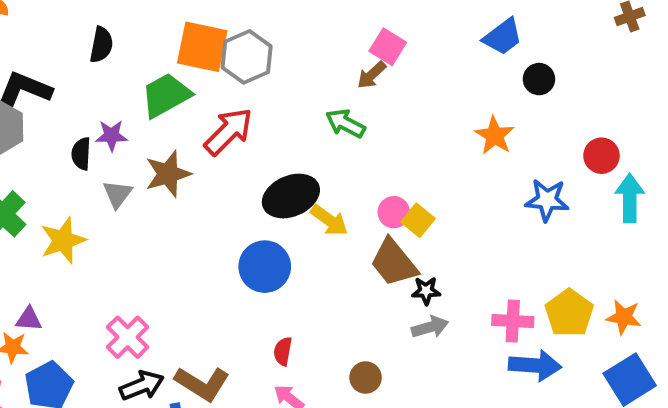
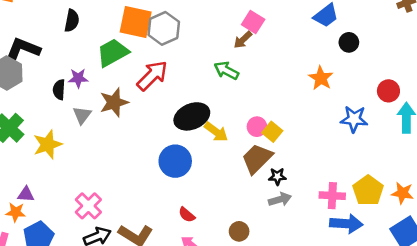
brown trapezoid: (394, 263) -> (257, 159), turned 84
red semicircle: (283, 351) -> (187, 215), turned -60

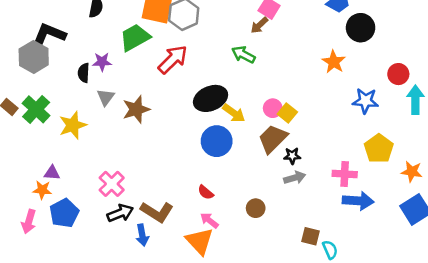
black circle: (349, 42) -> (361, 28), size x1.5
brown star: (114, 102) -> (136, 109), moved
blue circle: (175, 161) -> (217, 141), moved
yellow pentagon: (368, 190) -> (379, 148), moved

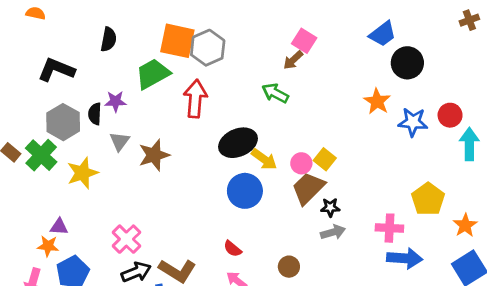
gray hexagon: (34, 57) -> (63, 122), moved
red arrow: (173, 59) -> (195, 99), turned -40
blue star: (365, 101) -> (413, 122), moved
pink circle: (273, 108) -> (301, 163), moved
orange star: (412, 172) -> (465, 225), turned 30

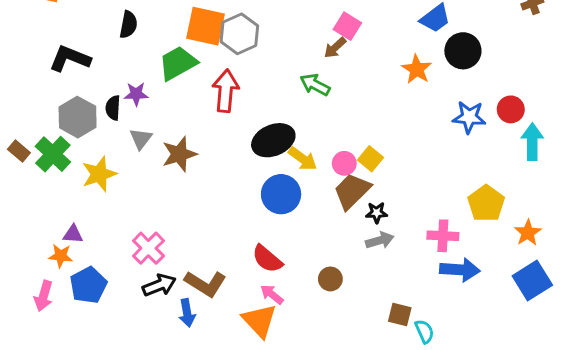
orange star: (377, 101) -> (417, 69), moved
red semicircle: (232, 249) -> (267, 259), size x1.5

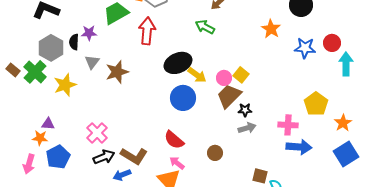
orange star: (417, 69) -> (271, 29), moved
blue arrow: (187, 313) -> (122, 175), turned 78

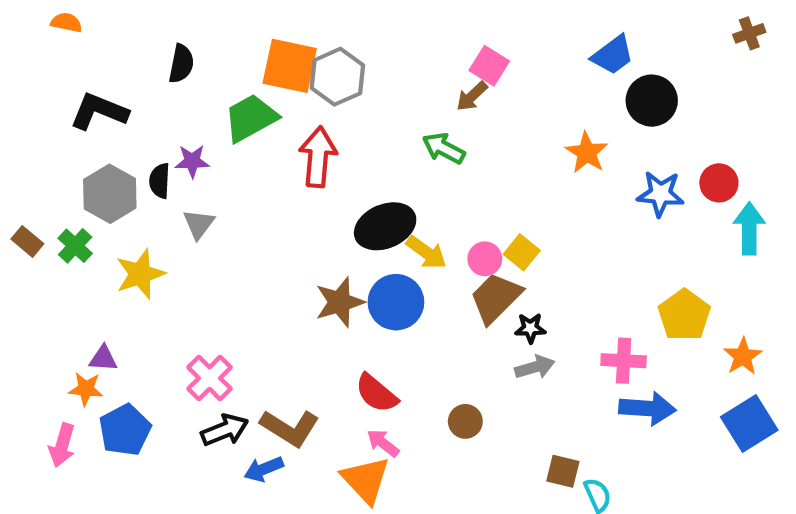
green cross: (35, 72) -> (75, 246), size x0.7
brown star: (117, 72) -> (340, 302), moved

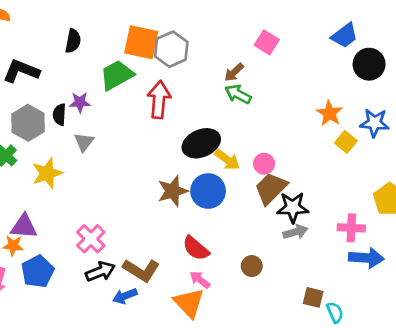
brown arrow: (472, 96) -> (234, 72), moved
orange star: (587, 153) -> (330, 113), moved
yellow square: (522, 252) -> (346, 142), moved
black star: (530, 328) -> (293, 207), size x1.6
purple triangle: (103, 359) -> (24, 226), size x1.5

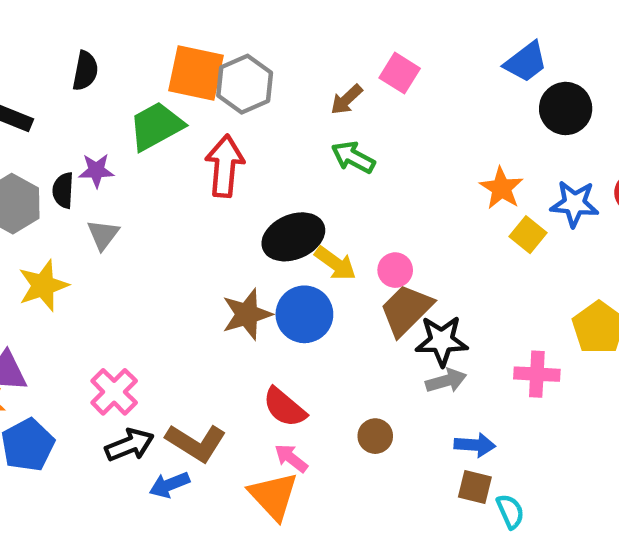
brown arrow: (234, 72) -> (346, 100), moved
blue arrow: (366, 258) -> (475, 445), moved, size x0.7

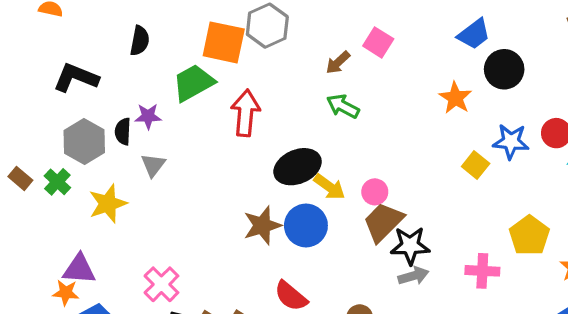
gray hexagon: (245, 84) -> (267, 26), moved
orange star: (501, 188) -> (455, 98), moved

